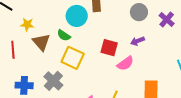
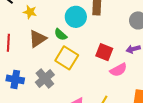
yellow star: (27, 24) -> (30, 12), moved
brown triangle: (41, 42) -> (38, 39), turned 30

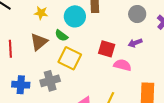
yellow star: (30, 12) -> (41, 13), moved
pink semicircle: (118, 70) -> (122, 65), turned -132
gray cross: (45, 78) -> (50, 81), turned 30

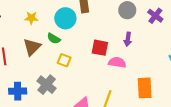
purple arrow: (135, 43) -> (128, 39), turned -56
yellow square: (70, 58) -> (64, 60), size x0.6
gray cross: (50, 81) -> (47, 85), turned -30

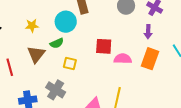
green semicircle: (54, 39) -> (57, 43), turned -48
purple arrow: (128, 39) -> (148, 32), moved
orange rectangle: (145, 88) -> (150, 59), moved, turned 30

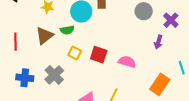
red square: (104, 46) -> (99, 55), moved
orange rectangle: (150, 59) -> (160, 84), moved

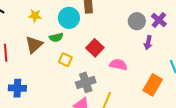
gray circle: (144, 11) -> (137, 21), moved
red square: (99, 55) -> (95, 48), moved, turned 30
gray cross: (54, 75) -> (86, 82), moved, turned 30

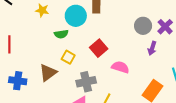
brown triangle: (34, 45) -> (48, 73), moved

